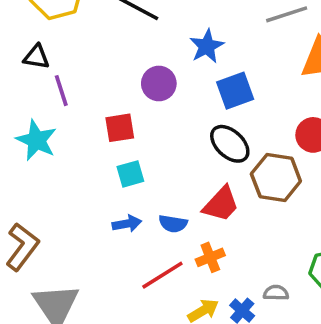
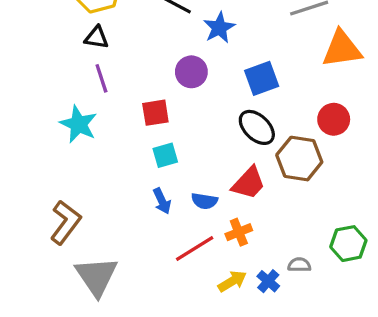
blue star: (207, 46) -> (219, 28), moved
black triangle: (36, 57) -> (97, 37), moved
blue arrow: (127, 224) -> (162, 201), turned 75

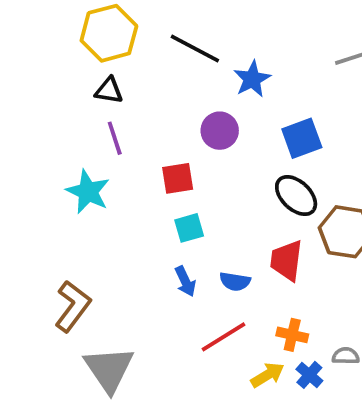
red trapezoid: (249, 183) -> (286, 260), turned 144
orange cross: (239, 232) -> (292, 335), moved, turned 35

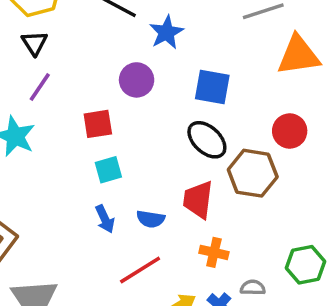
black triangle: (109, 91) -> (34, 43), turned 48
purple line: (115, 138) -> (40, 87), turned 52
blue square: (302, 138) -> (212, 87), turned 30
orange cross: (292, 335) -> (214, 252), moved

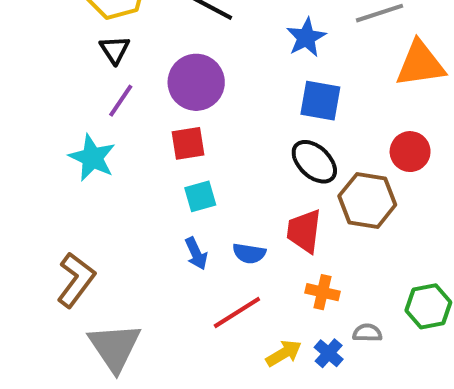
blue star: (166, 32) -> (306, 37), moved
purple circle: (137, 80) -> (196, 82), moved, size x1.4

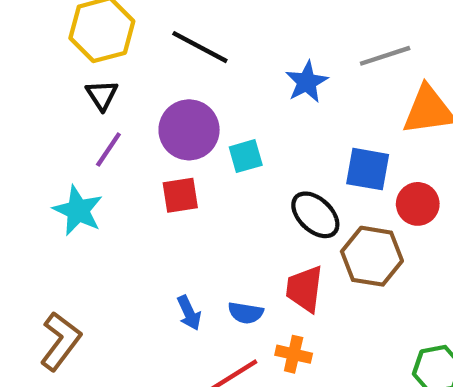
blue square: (320, 101) -> (368, 169), moved
cyan square: (200, 196) -> (246, 156), moved
orange cross: (322, 292) -> (294, 354), moved

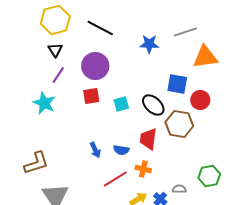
blue star: (307, 82) -> (149, 44), turned 30
cyan square: (246, 156) -> (121, 104), moved
brown L-shape: (60, 341) -> (36, 163), turned 36

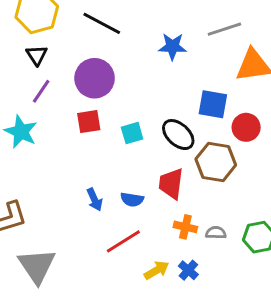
orange cross: (143, 169) -> (185, 227), moved
gray semicircle: (179, 189) -> (216, 233), moved

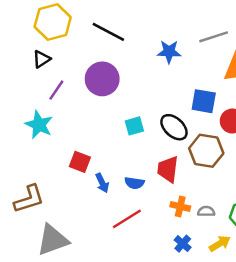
black triangle: (37, 55) -> (41, 59), moved, turned 30
red square: (89, 122) -> (80, 162), moved, turned 30
gray triangle: (37, 266) -> (53, 240), turned 44
yellow arrow: (157, 270) -> (220, 244), moved

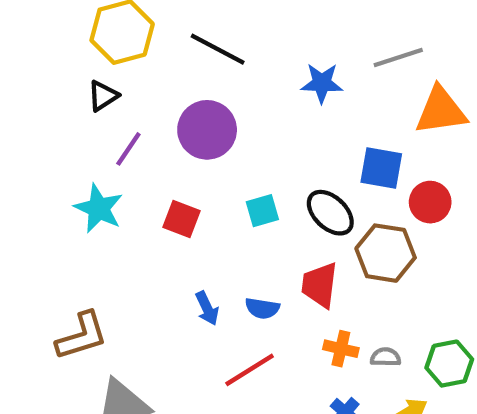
red square: (80, 162) -> (182, 219), moved

